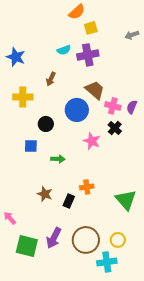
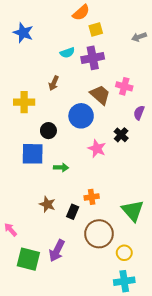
blue star: (16, 57) -> (23, 33), moved
pink cross: (113, 106) -> (124, 86), moved
blue square: (31, 146) -> (33, 154), size x1.6
brown circle: (86, 240) -> (99, 234), moved
cyan cross: (107, 262) -> (124, 281), moved

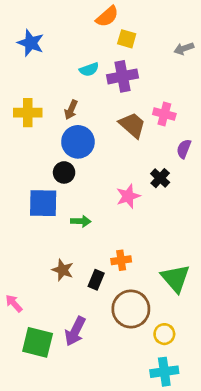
yellow square: (96, 29) -> (127, 39), turned 32
yellow cross: (24, 102) -> (28, 113), moved
blue circle: (81, 116) -> (78, 142), moved
pink star: (97, 149) -> (128, 196), turned 30

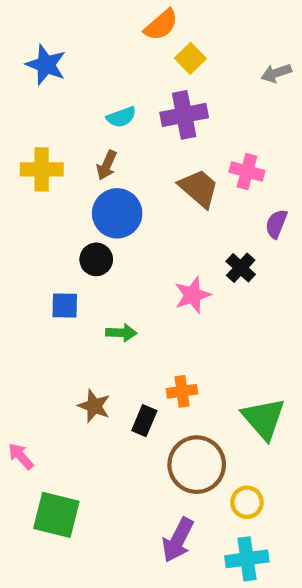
yellow square: (127, 39) -> (190, 58), turned 30
cyan semicircle: (89, 69) -> (121, 117), moved
blue square: (43, 203) -> (65, 305), size x0.6
purple arrow: (75, 331) -> (178, 540), moved

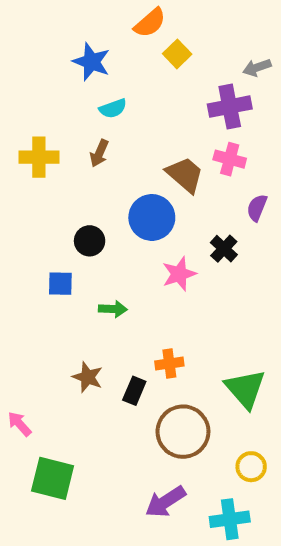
blue star: (46, 65) -> (91, 62), moved
purple cross: (184, 115) -> (230, 107), moved
blue circle: (117, 213) -> (152, 217), moved
yellow circle: (247, 502) -> (251, 467), moved
purple arrow: (178, 540) -> (165, 502), turned 30

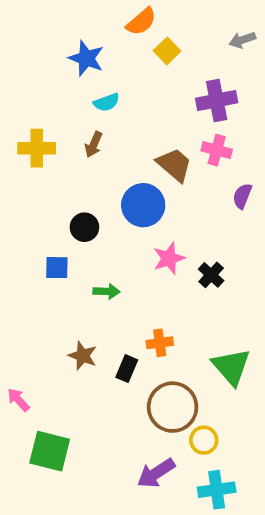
gray arrow: (257, 68) -> (242, 40), moved
black cross: (224, 249) -> (211, 275), moved
yellow circle: (251, 467) -> (204, 440), moved

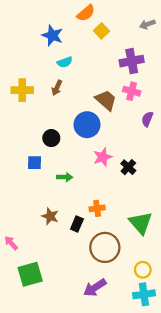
yellow circle: (204, 440) -> (143, 270), moved
green square: (50, 451) -> (30, 274), turned -30
cyan cross: (217, 490) -> (144, 294), moved

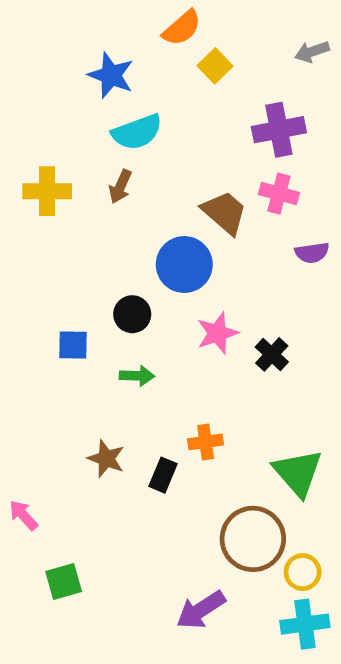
cyan semicircle: (65, 62) -> (137, 132), size x1.5
purple semicircle: (147, 119) -> (312, 253), turned -120
black circle: (51, 138) -> (132, 314), moved
brown circle: (105, 247) -> (253, 539), moved
green square: (30, 274) -> (64, 582), size x0.7

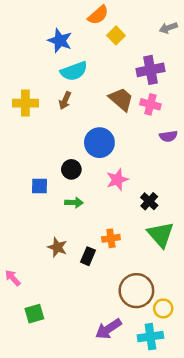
brown trapezoid: (224, 212) -> (121, 99), moved
black cross: (272, 354) -> (149, 201), moved
green triangle: (298, 473) -> (161, 234), moved
cyan cross: (305, 624) -> (150, 337), moved

